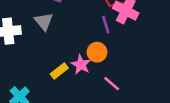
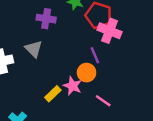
purple line: (106, 25) -> (95, 55), moved

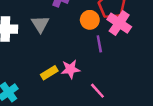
orange circle: (87, 73) -> (90, 20), moved
pink star: (73, 86) -> (70, 69), turned 30

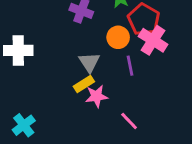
gray triangle: (40, 24) -> (89, 62), moved
yellow rectangle: (49, 73) -> (84, 84), moved

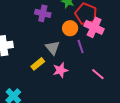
yellow rectangle: (84, 84) -> (38, 64), moved
pink line: (129, 121) -> (98, 74), moved

